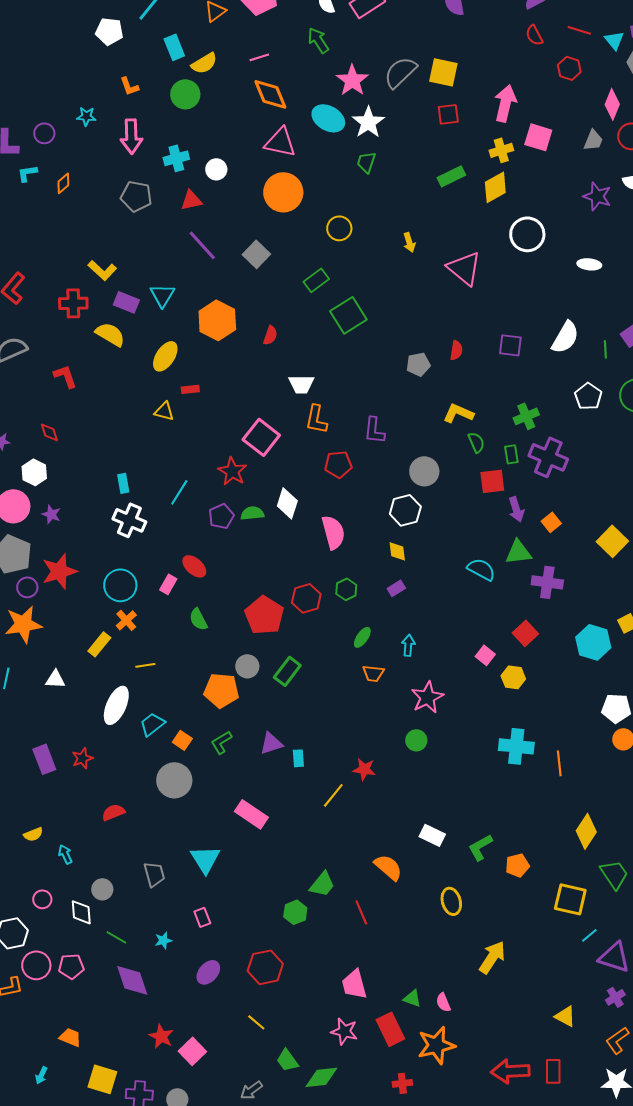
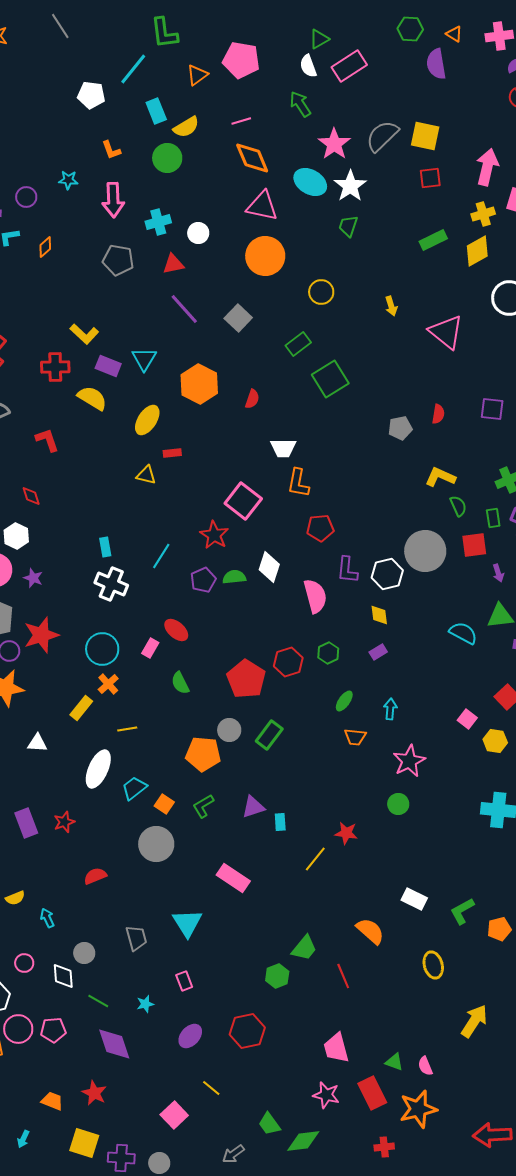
purple L-shape: (374, 430) -> (347, 570), moved
gray circle: (424, 471) -> (425, 551), moved, size x1.4
purple arrow: (516, 509) -> (498, 573), size x0.7
yellow line: (256, 1022) -> (211, 1088), moved
red star: (161, 1036) -> (94, 1093), moved

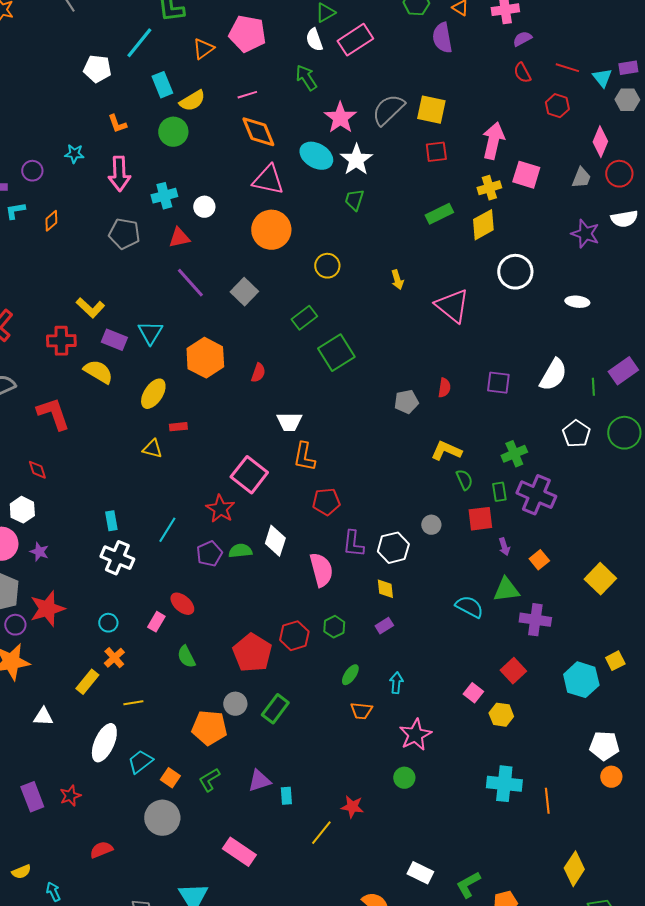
red L-shape: (47, 440) -> (53, 414), size x1.4
gray circle: (425, 551) -> (431, 525), size x0.5
cyan circle: (102, 649) -> (108, 623), size x0.6

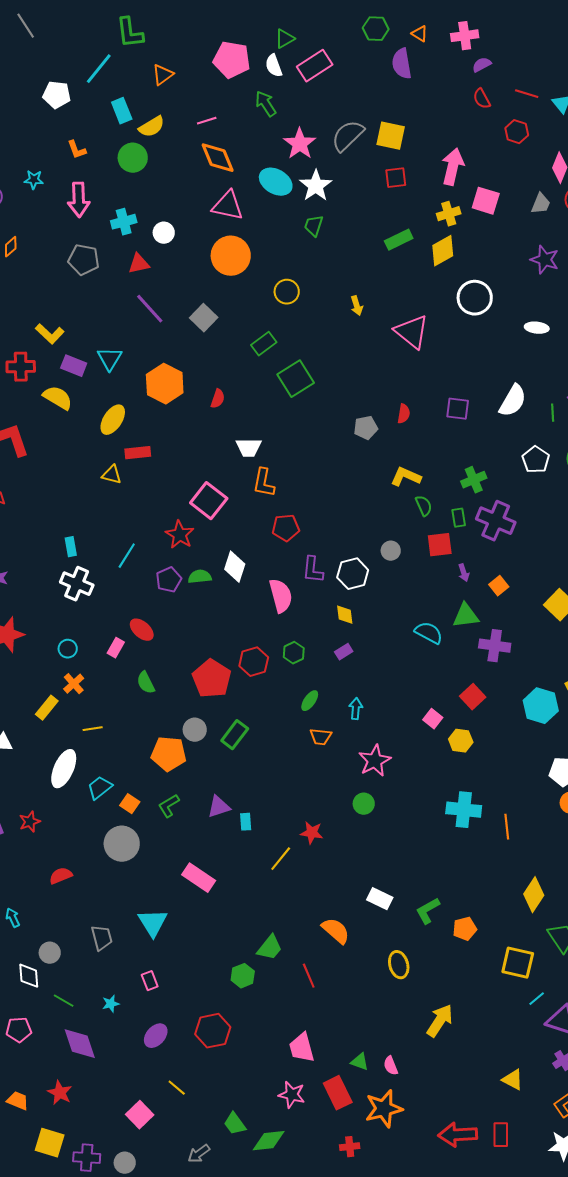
pink pentagon: (247, 34) -> (232, 60), moved
red rectangle: (178, 427) -> (138, 453), size x1.4

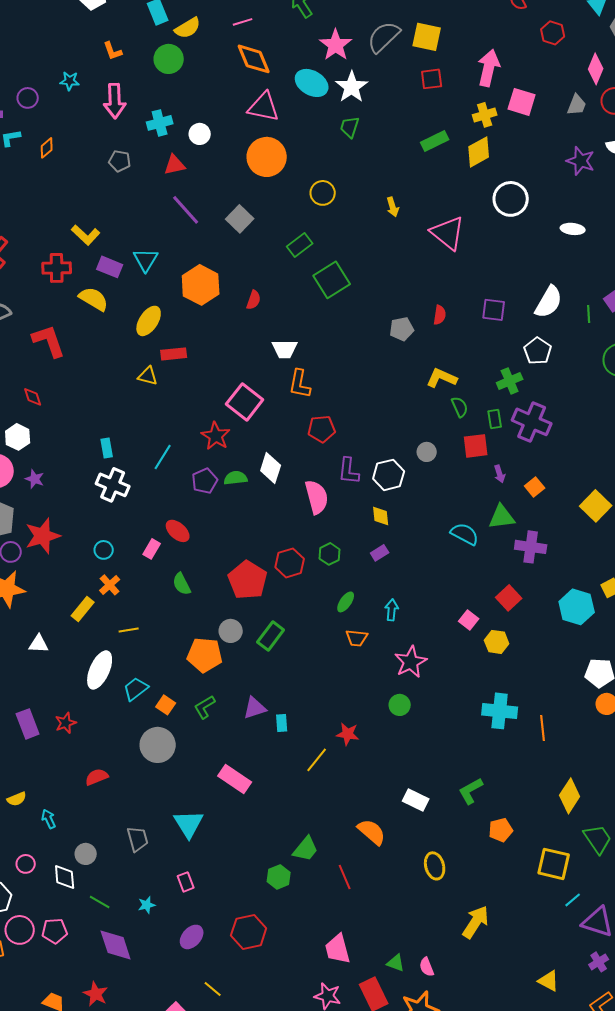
gray pentagon: (84, 260) -> (120, 161), size x0.7
white pentagon: (536, 460) -> (538, 351), moved
green L-shape: (428, 911) -> (471, 791), moved

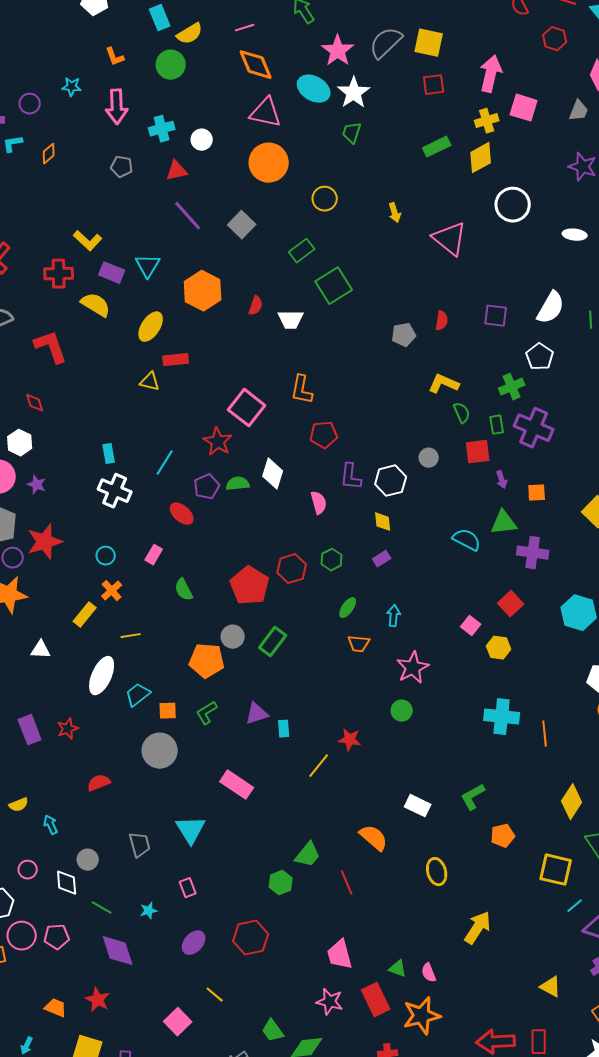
white trapezoid: (285, 349) -> (291, 320), moved
orange square: (535, 487) -> (537, 493), turned 36
pink semicircle: (317, 497) -> (319, 503), size x0.7
red ellipse: (178, 531) -> (182, 514), moved
orange square: (166, 705) -> (168, 711), turned -36

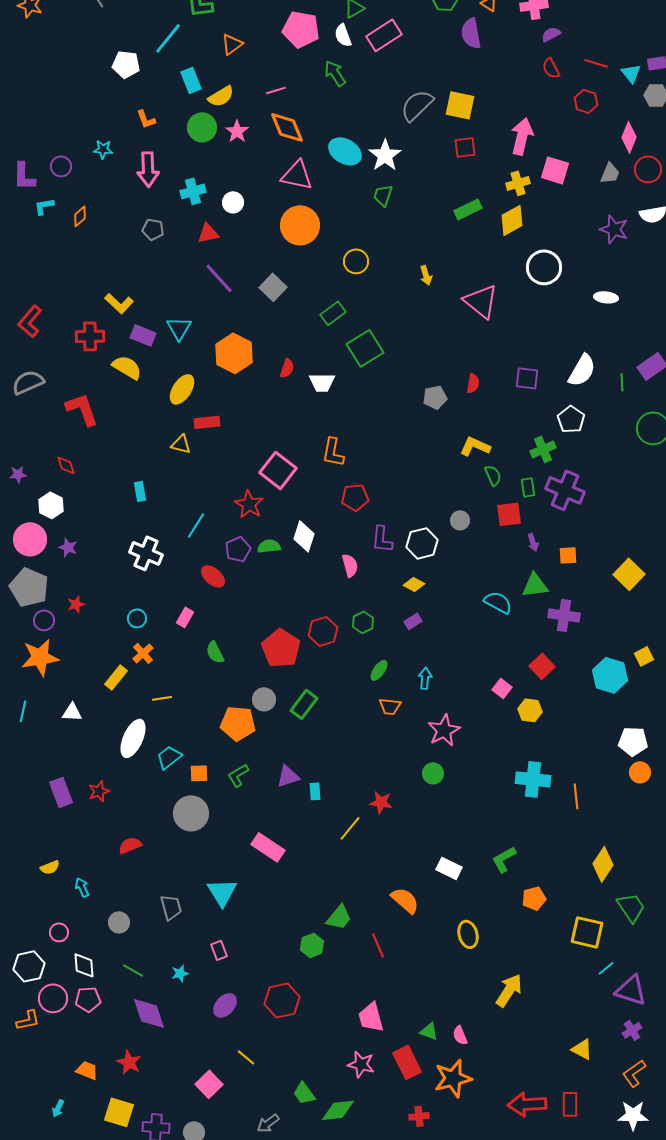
pink star: (338, 51) -> (237, 131), moved, size x0.7
cyan rectangle: (109, 454) -> (140, 491), moved
yellow diamond: (383, 522) -> (414, 584), turned -55
red star: (45, 542) -> (76, 604), size x0.5
white diamond: (67, 883) -> (84, 965), moved

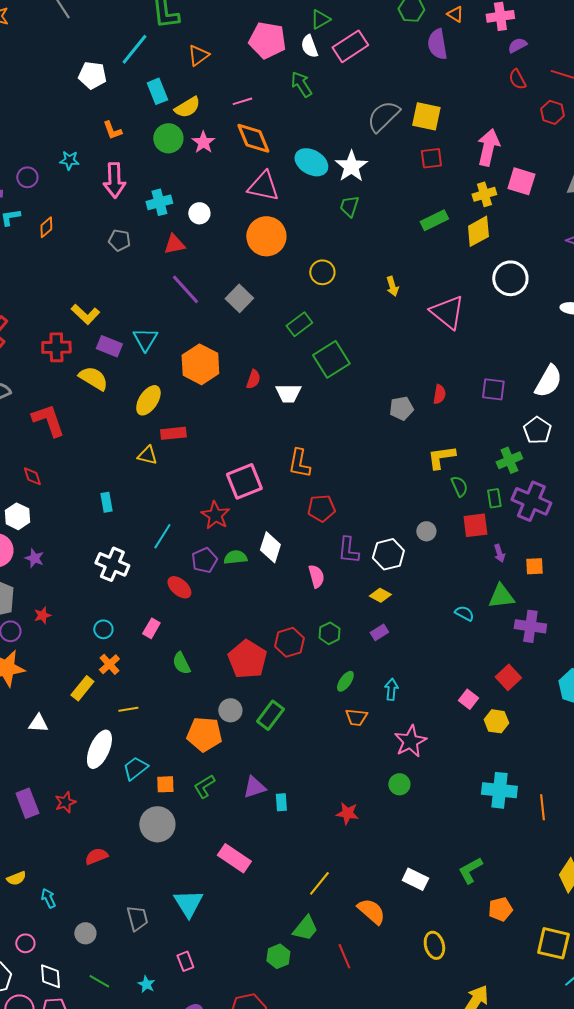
yellow L-shape: (475, 446) -> (441, 457), turned -32
pink square: (278, 470) -> (244, 481), turned 30
cyan semicircle: (498, 602) -> (464, 613), size x0.7
yellow line: (350, 828) -> (319, 883), moved
cyan star: (180, 973) -> (146, 984), turned -30

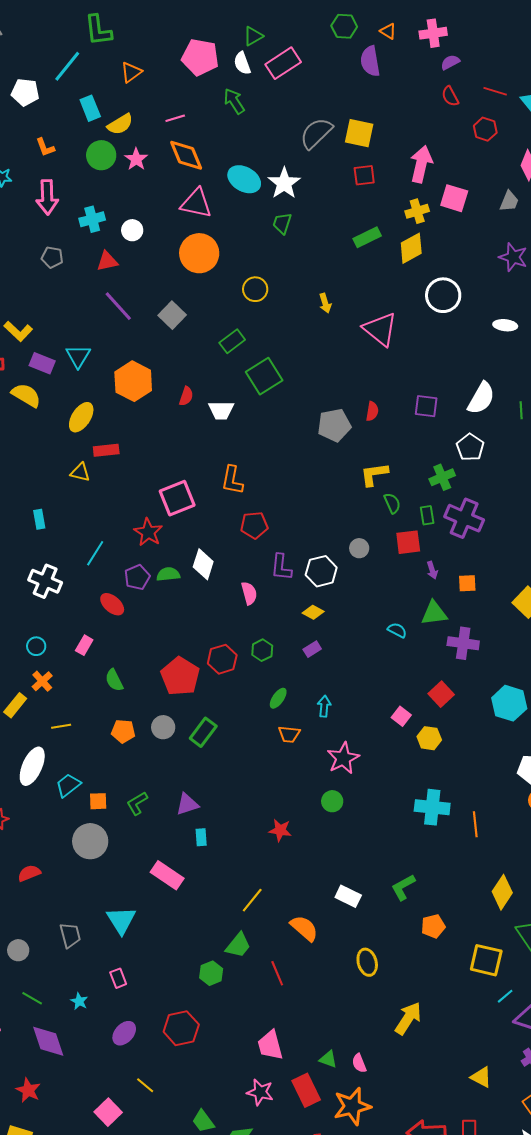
gray pentagon: (401, 408) -> (334, 425), size x1.4
orange pentagon: (204, 734) -> (123, 731), moved, size x0.7
cyan rectangle: (281, 802) -> (201, 837), moved

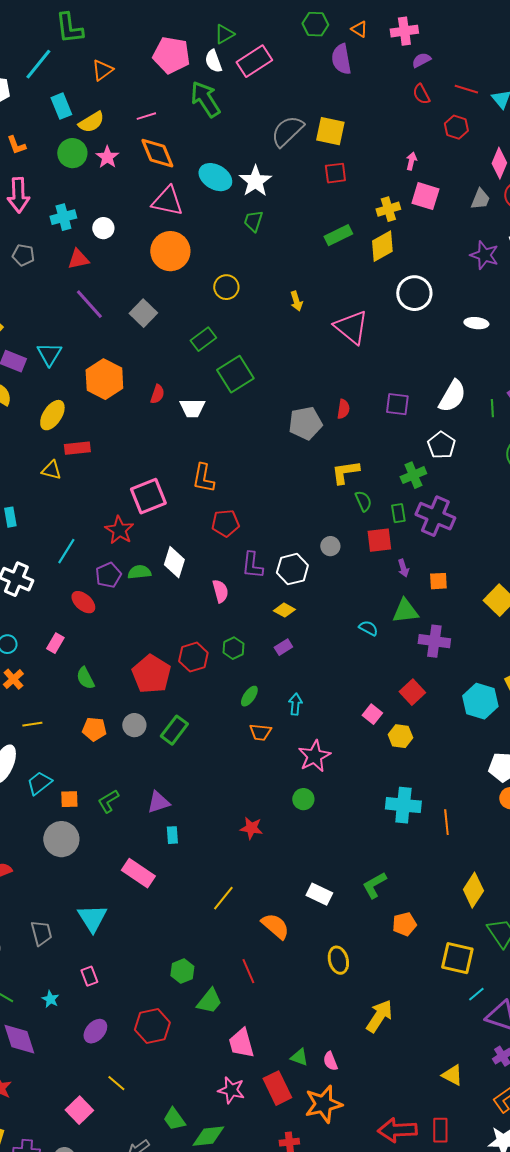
green arrow: (234, 101) -> (205, 99), size x1.4
pink arrow: (421, 164) -> (411, 161), moved, size x0.5
green trapezoid: (238, 945) -> (209, 1001), moved

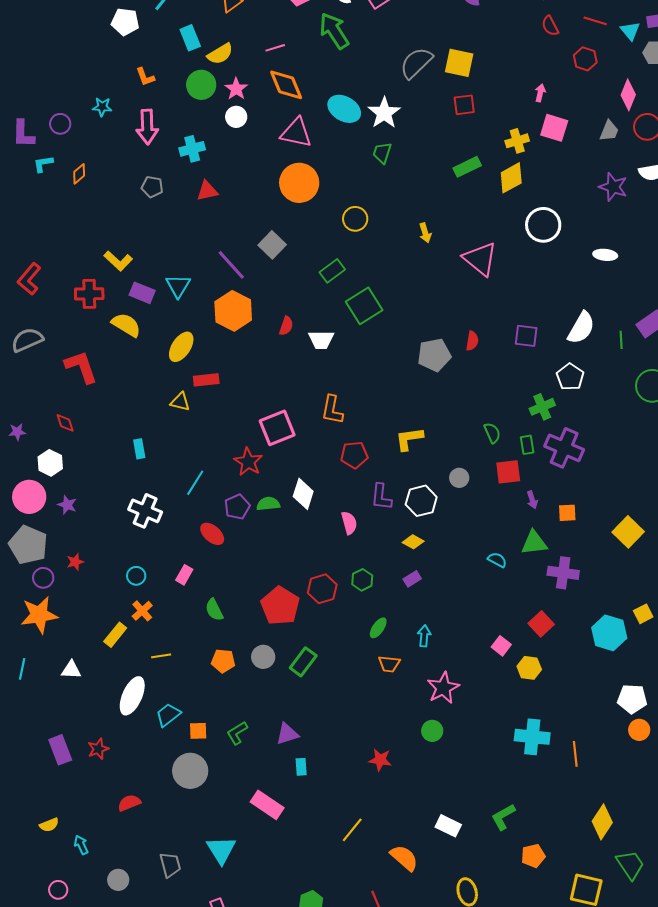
white circle: (103, 228) -> (236, 117), moved
purple line: (89, 304) -> (231, 265), moved
yellow L-shape: (345, 472) -> (409, 439), moved

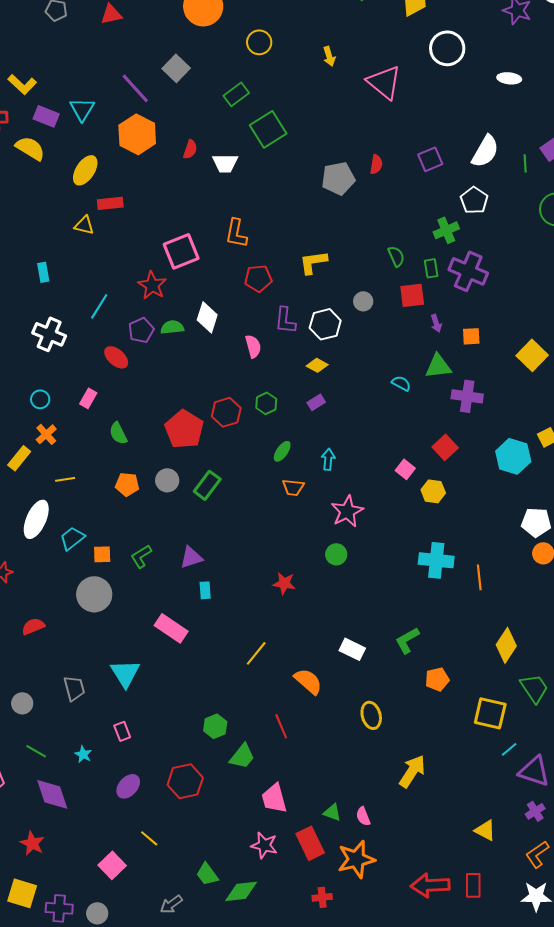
purple square: (526, 336) -> (430, 159), turned -30

